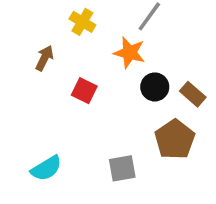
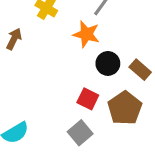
red square: (84, 91) -> (88, 99), moved
gray square: (122, 168) -> (80, 133), turned -30

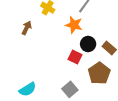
red square: (88, 99) -> (75, 57), moved

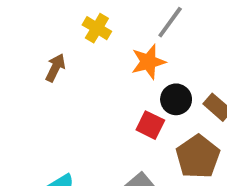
orange star: (74, 25) -> (148, 62), turned -30

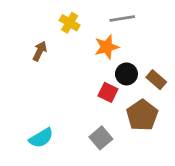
gray line: (170, 22) -> (122, 18), turned 45

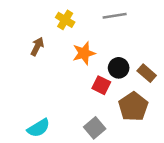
orange star: (107, 47) -> (84, 53), moved

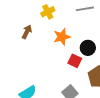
yellow cross: (65, 20) -> (48, 12), turned 32

